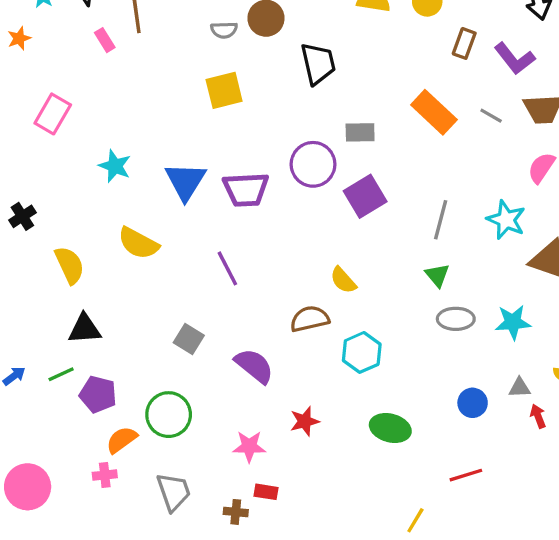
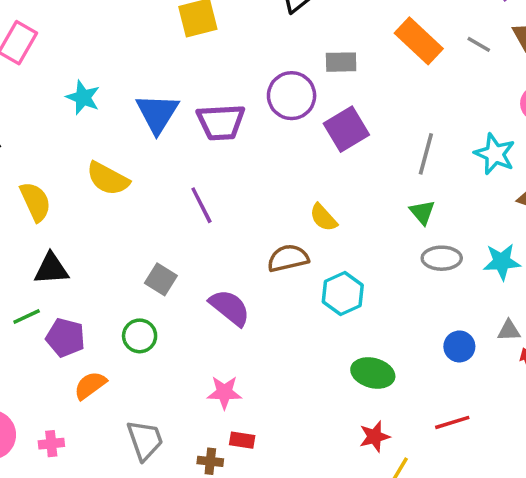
green circle: (169, 415) -> (140, 336), moved, size x0.7
red star: (305, 421) -> (375, 437), moved
pink cross: (105, 475) -> (51, 444), moved

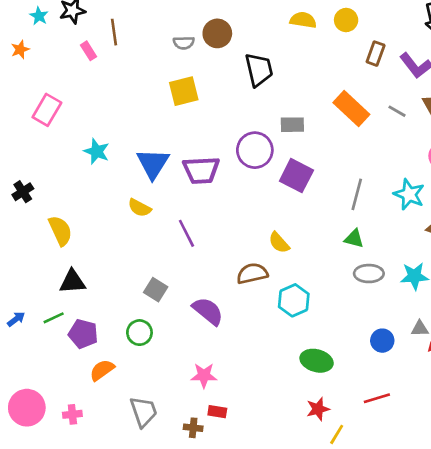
purple square: (346, 129) -> (296, 176), turned -32
yellow semicircle: (108, 179) -> (139, 208), moved, size x0.7
green triangle: (422, 212) -> (354, 239), turned -35

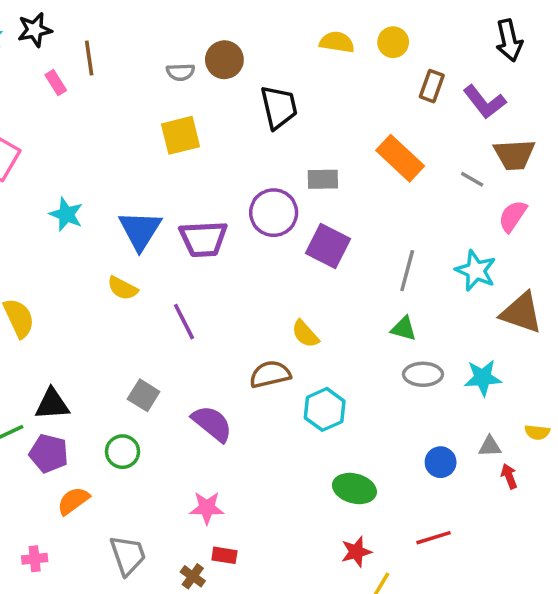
gray line: (397, 111) -> (472, 179), moved
black triangle: (72, 282) -> (52, 404), moved
brown cross: (193, 428) -> (193, 576), turned 30

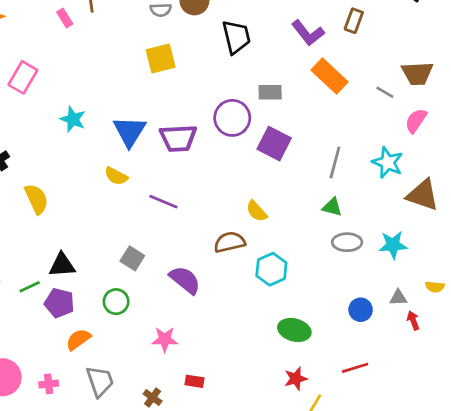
purple L-shape: (484, 102) -> (308, 33), moved
purple line: (184, 322) -> (163, 202), turned -40
pink star: (207, 508) -> (165, 339), moved
gray trapezoid: (128, 555) -> (100, 381), moved
brown cross: (193, 576) -> (153, 398), moved

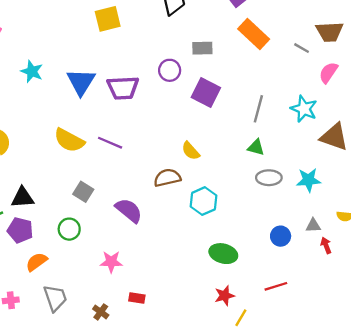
purple circle: (232, 118) -> (170, 70), size x0.7
yellow semicircle: (116, 176) -> (69, 140), moved, size x1.5

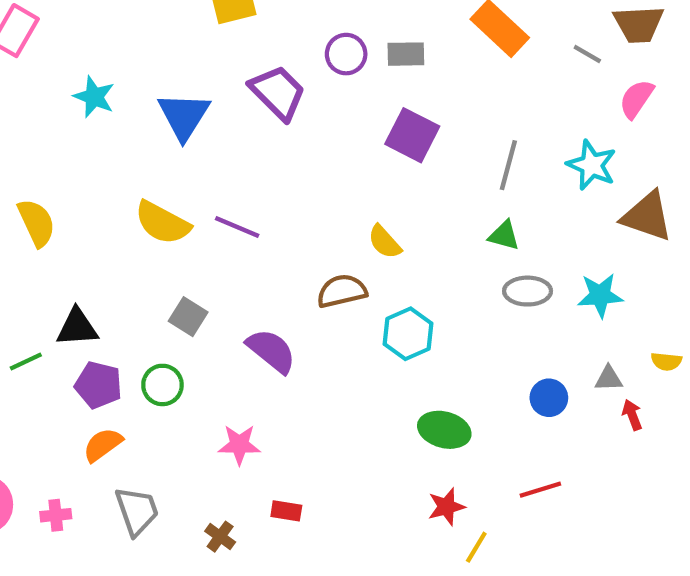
purple circle: (170, 70) -> (346, 54), moved
purple trapezoid: (123, 88) -> (278, 92), moved, turned -132
purple pentagon: (20, 230) -> (98, 385), moved

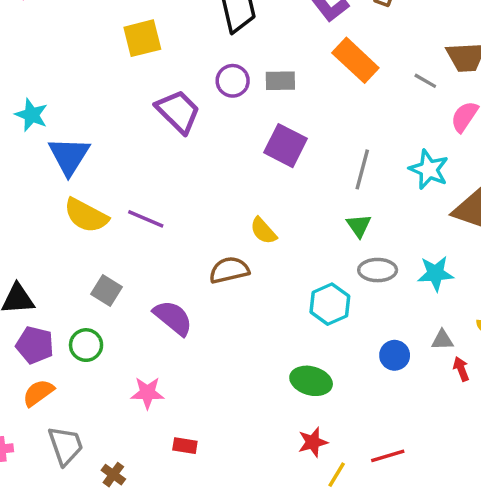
blue triangle: (184, 116) -> (69, 156), moved
green triangle: (504, 236) -> (359, 226), turned 40
cyan hexagon: (408, 334) -> (330, 304), moved
red line: (540, 490) -> (388, 456), moved
brown cross: (220, 537) -> (113, 475), moved

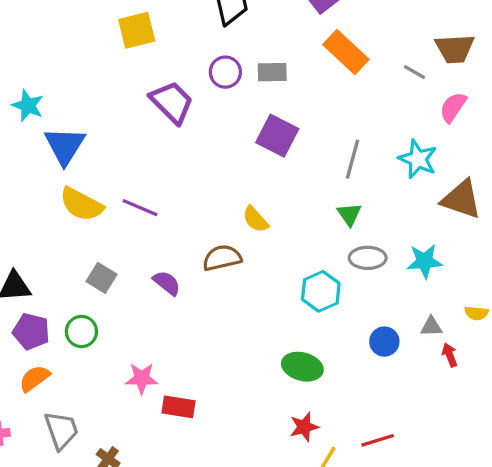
purple semicircle: (173, 318) -> (167, 283), moved, size x0.7
red rectangle: (185, 446) -> (178, 407), moved, size x1.4

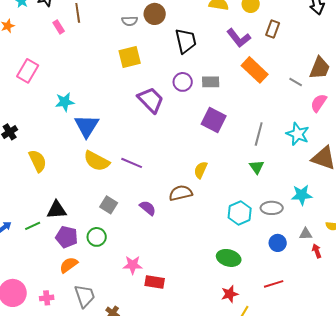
brown trapezoid: (455, 49) -> (320, 68), turned -65
cyan star: (28, 106) -> (65, 102), turned -30
yellow semicircle: (255, 219) -> (201, 170), turned 66
gray ellipse: (368, 258) -> (272, 208), moved
red line: (378, 440) -> (274, 284), moved

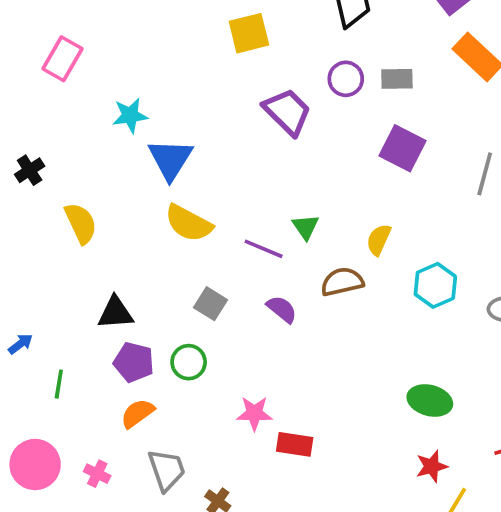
purple line: (132, 163) -> (264, 249), moved
green triangle: (257, 167) -> (306, 227), moved
cyan hexagon: (240, 213) -> (435, 285), moved
green line: (33, 226) -> (59, 384), moved, turned -56
pink cross: (47, 298) -> (97, 474), turned 32

